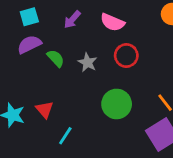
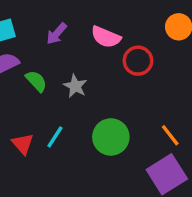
red circle: (126, 56) -> (138, 61), moved
cyan line: (65, 136) -> (55, 137), moved

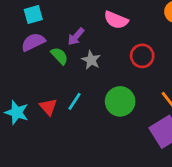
purple arrow: (57, 34) -> (76, 37), moved
red circle: (138, 61) -> (142, 56), moved

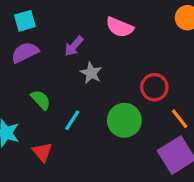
green semicircle: (59, 56) -> (41, 100), moved
red circle: (142, 56) -> (154, 87), moved
red triangle: (48, 107) -> (42, 152), moved

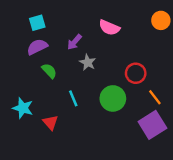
green semicircle: (41, 100) -> (49, 71), moved
cyan line: (72, 120) -> (73, 98), turned -56

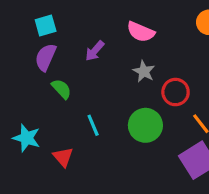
purple semicircle: (37, 47) -> (46, 57), turned -40
gray star: (88, 62) -> (144, 71), moved

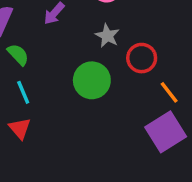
cyan line: (93, 125) -> (23, 92), moved
green circle: (145, 125) -> (92, 80), moved

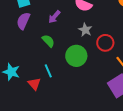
green semicircle: (18, 55) -> (48, 41), moved
cyan line: (23, 92) -> (48, 71), moved

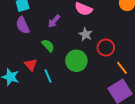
purple semicircle: (23, 21) -> (23, 25), turned -48
red triangle: (34, 84) -> (31, 65), moved

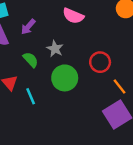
purple arrow: (54, 21) -> (28, 27), moved
gray star: (86, 34) -> (55, 49), moved

